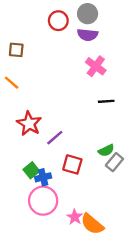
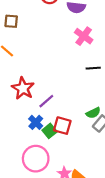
green square: (31, 170) -> (50, 131), moved
blue cross: (43, 177) -> (36, 122), moved, turned -32

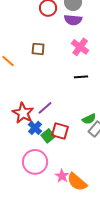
brown square: (11, 21) -> (38, 49), moved
black line: (93, 68) -> (81, 77), moved
red star: (23, 88) -> (23, 113), moved

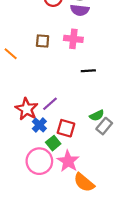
pink cross: (80, 47) -> (73, 39), moved, turned -30
green square: (48, 136) -> (53, 143), moved
pink star: (62, 176) -> (68, 161), moved, size x1.5

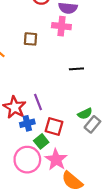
pink cross: (73, 39) -> (61, 26), moved
purple line: (50, 104) -> (38, 102), turned -70
blue cross: (39, 125) -> (27, 123), turned 32

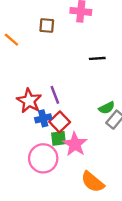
red square: (54, 126) -> (60, 122), moved, turned 30
green square: (41, 141) -> (58, 138), turned 32
pink star: (56, 160) -> (75, 144), moved

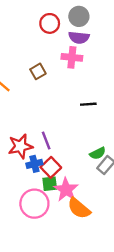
brown square: (47, 26) -> (38, 71), turned -35
red star: (29, 101) -> (20, 146), turned 30
orange semicircle: (93, 182) -> (79, 208), moved

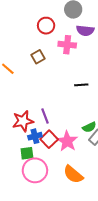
red circle: (50, 23) -> (46, 26), moved
purple semicircle: (79, 37) -> (85, 31), moved
green square: (50, 184) -> (27, 153), moved
pink star: (66, 190) -> (67, 141), moved

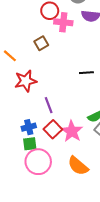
pink cross: (67, 45) -> (63, 22), moved
red star: (23, 121) -> (26, 81), moved
blue cross: (35, 136) -> (29, 127), moved

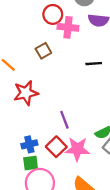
black line: (86, 73) -> (94, 64), moved
purple line: (49, 105) -> (64, 120), moved
pink star: (72, 131) -> (77, 149), turned -30

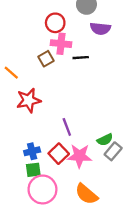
pink cross: (68, 27) -> (61, 44), moved
black line: (94, 64) -> (81, 58), moved

